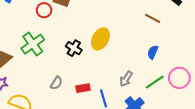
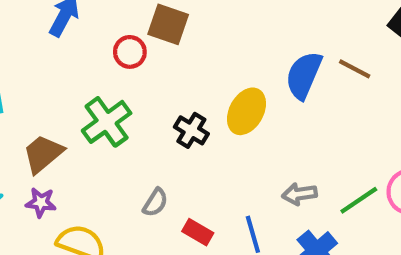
blue semicircle: (153, 52) -> (304, 75), moved, size x1.6
gray arrow: (126, 79) -> (299, 194), turned 49
red rectangle: (83, 88) -> (198, 232), moved, turned 40

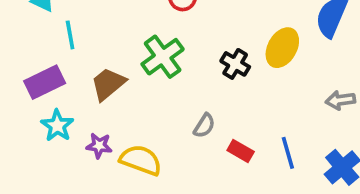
gray arrow: (299, 194) -> (340, 100), moved
purple star: (41, 202) -> (99, 146), moved

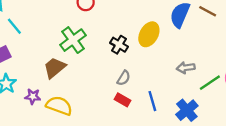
cyan line: (70, 35) -> (14, 26), turned -30
brown trapezoid: (108, 84) -> (55, 68), moved
gray semicircle: (204, 126) -> (124, 78), moved

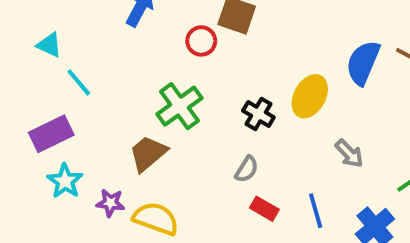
gray arrow: (186, 68) -> (349, 153), moved, turned -126
gray semicircle: (124, 78) -> (247, 169), moved

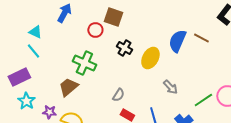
cyan triangle: (49, 45) -> (35, 32), moved
green cross: (180, 106) -> (84, 63), turned -30
black cross: (258, 114) -> (124, 48), moved

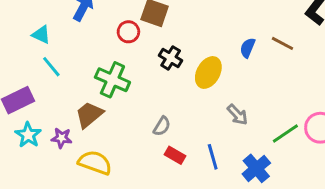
blue semicircle: (177, 41) -> (248, 48), size x0.6
cyan line: (33, 51) -> (51, 67), moved
purple star: (49, 112) -> (62, 138), moved

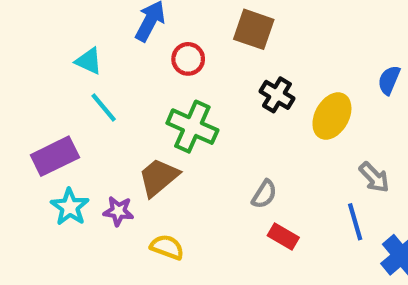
red circle: (128, 32) -> (188, 59), moved
blue line: (213, 157) -> (355, 222), moved
yellow semicircle: (95, 163) -> (167, 247), size x0.7

